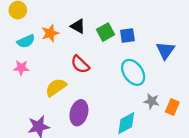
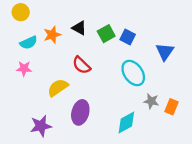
blue square: (127, 35) -> (128, 37), turned 35

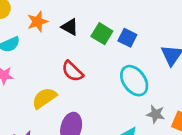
green square: (106, 34) -> (102, 34), turned -30
orange star: (52, 35) -> (38, 22), moved

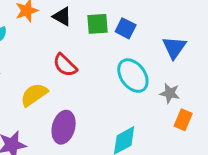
green square: (102, 34) -> (97, 24), turned -35
gray star: (156, 114) -> (170, 93), moved

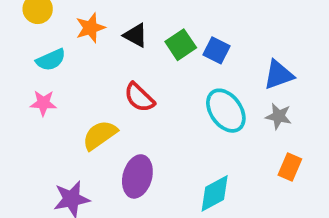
green square: (97, 24) -> (181, 45), turned -30
blue triangle: (174, 47) -> (279, 75), turned 35
gray star: (170, 93) -> (279, 116), moved

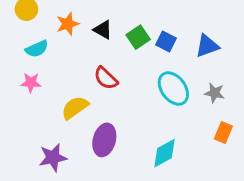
blue triangle: (279, 75) -> (207, 46), moved

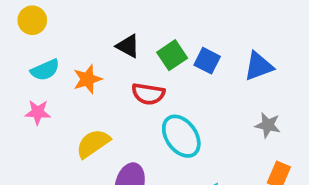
orange star: (68, 24) -> (87, 79), moved
red semicircle: (106, 78) -> (148, 94), moved, turned -35
cyan ellipse: (173, 88) -> (181, 136), moved

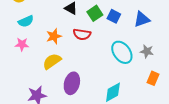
orange star: (87, 79) -> (54, 36), moved
cyan ellipse: (181, 136) -> (122, 52), moved

